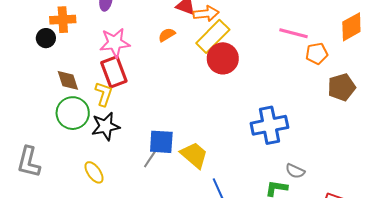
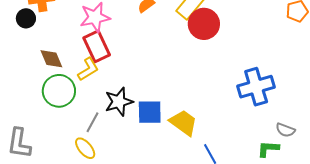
yellow L-shape: (104, 94) -> (88, 69), turned 45
black star: (106, 126) -> (119, 102), moved
gray line: (151, 158) -> (92, 122), moved

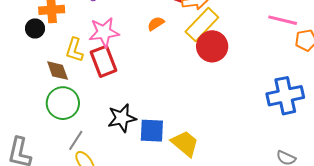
yellow L-shape: (88, 69) -> (74, 50), moved, turned 135
blue cross: (256, 87) -> (285, 96), moved
gray line: (92, 122) -> (76, 140), moved

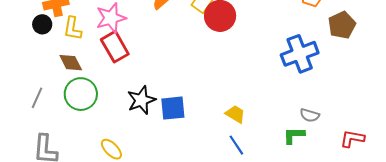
yellow L-shape: (74, 50) -> (73, 28), moved
gray line: (76, 140) -> (37, 98), moved
yellow trapezoid: (185, 143) -> (235, 114), moved, size x0.7

